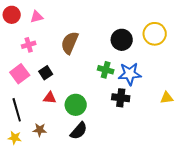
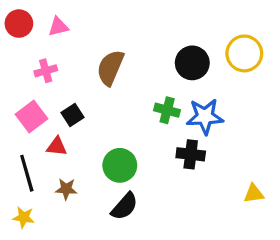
red triangle: (50, 98) -> (57, 146), moved
yellow triangle: (167, 98) -> (254, 194), moved
brown star: (40, 130) -> (66, 189), moved

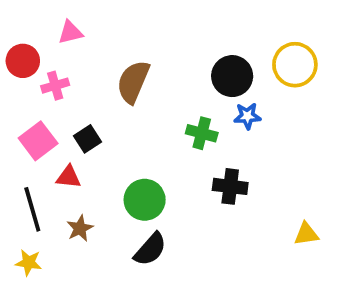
red circle: (19, 24) -> (23, 61), moved
blue star: (205, 117) -> (247, 116), moved, size x0.6
brown star: (66, 189) -> (80, 228), turned -30

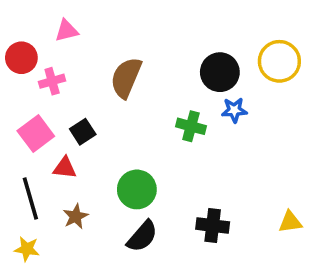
black cross: (230, 186) -> (213, 226), moved

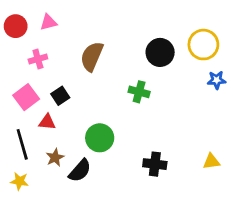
red circle: (21, 58) -> (16, 26), moved
blue star: (234, 110) -> (217, 80), moved
black semicircle: (142, 236) -> (80, 171), moved

